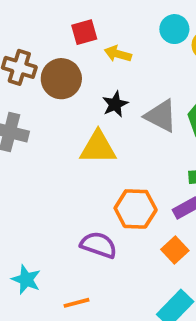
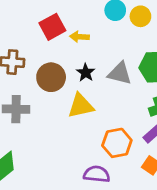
red square: (84, 32) -> (52, 27), size x1.4
brown circle: (61, 79) -> (51, 77), moved

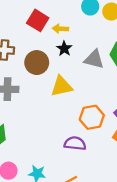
red square: (52, 27) -> (38, 20), turned -30
black star: (86, 73) -> (64, 49), moved

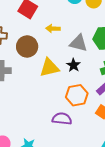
yellow arrow: (60, 29) -> (53, 29), moved
black star: (64, 49) -> (73, 65), moved

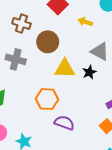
yellow arrow: (53, 29) -> (85, 22), moved
orange hexagon: (77, 95) -> (47, 99), moved

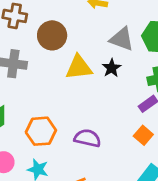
orange hexagon: (47, 99) -> (41, 131), moved

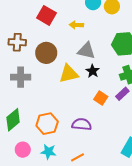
gray triangle: (122, 39) -> (86, 51), moved
orange square: (143, 135) -> (101, 98), moved

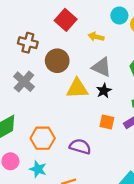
gray cross: (21, 77) -> (24, 82), turned 30
orange square: (101, 98) -> (107, 122), turned -32

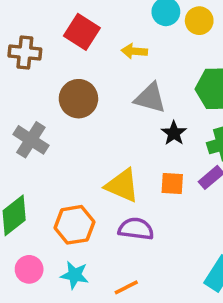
brown cross: (28, 43) -> (25, 52), moved
yellow triangle: (77, 88) -> (122, 185), moved, turned 35
black star: (104, 91) -> (174, 133), moved

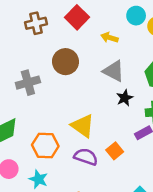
brown cross: (25, 52) -> (36, 23), turned -30
gray cross: (31, 140) -> (28, 83), turned 30
orange square: (172, 183) -> (115, 151), moved, turned 35

